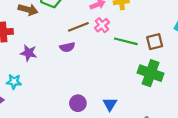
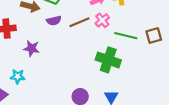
purple semicircle: (67, 47) -> (54, 21), moved
green cross: (151, 73) -> (108, 60), moved

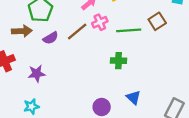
pink cross: (102, 20) -> (100, 22), turned 32
green cross: (108, 60) -> (118, 61), size x0.6

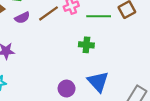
blue triangle: (133, 97) -> (98, 82), size x1.5

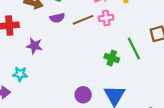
green line: (99, 16) -> (134, 48), moved, turned 50

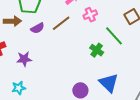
pink cross: (106, 18) -> (90, 15), moved
green cross: (112, 58) -> (97, 50), turned 32

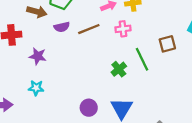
cyan star: (19, 88) -> (36, 88), moved

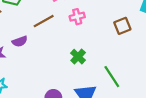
purple semicircle: (62, 27) -> (20, 41), moved
green line: (142, 59) -> (112, 77), moved

